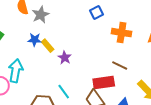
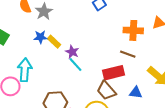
orange cross: (122, 33) -> (133, 30), moved
cyan line: (64, 92) -> (75, 65), moved

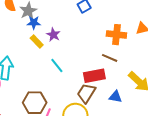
blue star: (40, 37) -> (34, 23), moved
purple star: (72, 52) -> (53, 35), moved
brown trapezoid: (106, 91) -> (86, 93), turned 70

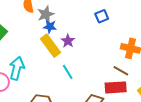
yellow rectangle: (37, 41) -> (51, 46), size x1.6
red rectangle: (94, 76) -> (116, 87), moved

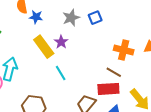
gray star: (46, 14) -> (71, 18), moved
blue star: (50, 27) -> (36, 17), moved

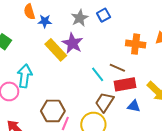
purple star: (61, 42) -> (73, 43), size x1.5
brown line: (114, 72) -> (117, 68), moved
cyan line: (61, 73) -> (98, 74), moved

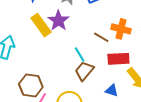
brown line: (117, 68) -> (101, 37), moved
red rectangle: (125, 84) -> (118, 59), moved
brown trapezoid: (105, 102) -> (84, 71), moved

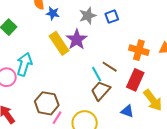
brown line: (101, 37) -> (110, 67), moved
red rectangle: (118, 59) -> (135, 80), turned -65

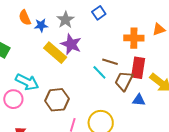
gray star: (88, 16) -> (65, 20), moved
cyan arrow: (24, 64) -> (27, 82), turned 115
brown trapezoid: (101, 91) -> (124, 81), moved
brown hexagon: (47, 103) -> (57, 100), moved

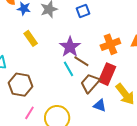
orange cross: (134, 38) -> (110, 44), turned -36
purple star: (71, 44) -> (70, 47), moved
yellow rectangle: (55, 53) -> (31, 38), size x0.7

